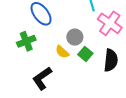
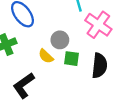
green square: (85, 54) -> (72, 59), turned -32

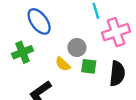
pink cross: (98, 25) -> (116, 32), turned 36

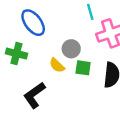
green cross: (23, 52) -> (16, 54), turned 36

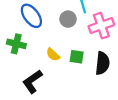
gray circle: (71, 49) -> (68, 19), moved

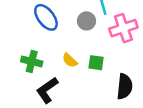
green cross: (16, 44) -> (32, 61), moved
black semicircle: (102, 63) -> (125, 87), moved

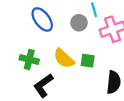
yellow semicircle: (70, 60) -> (64, 58), size x1.5

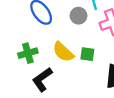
green cross: (29, 60) -> (28, 53), turned -30

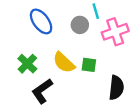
green cross: (28, 53) -> (27, 64), turned -30

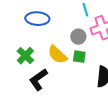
blue ellipse: (41, 21) -> (37, 19), turned -50
gray circle: (80, 25) -> (78, 37), moved

